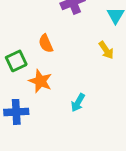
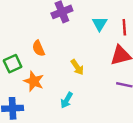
yellow arrow: (106, 50) -> (77, 67), moved

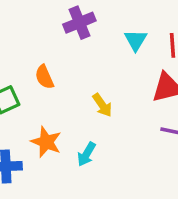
orange star: (34, 81) -> (46, 142), moved

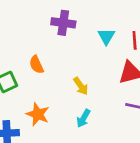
purple cross: (79, 23) -> (63, 23), turned 30
cyan arrow: (87, 154) -> (83, 118), moved

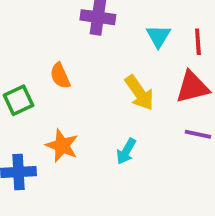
yellow arrow: (81, 86) -> (139, 93), moved, size x1.4

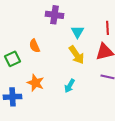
cyan triangle: (158, 36) -> (78, 32), moved

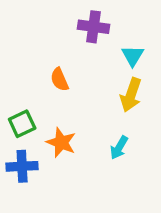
yellow arrow: (76, 55) -> (131, 95), turned 54
green square: (12, 59) -> (22, 124), moved

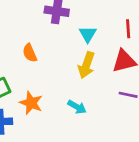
cyan arrow: (119, 148) -> (77, 107), turned -90

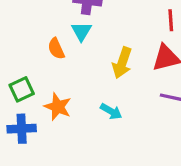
cyan triangle: (88, 34) -> (81, 31), moved

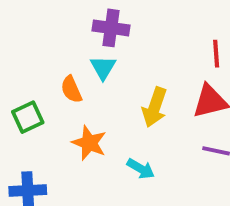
green square: (22, 89) -> (28, 117), moved
orange star: (58, 107) -> (89, 143), moved

